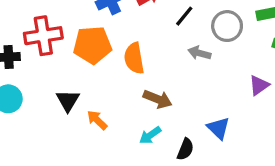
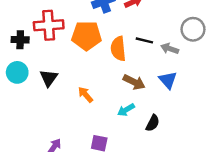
black line: (184, 16) -> (144, 40), moved, turned 60
black triangle: (68, 101) -> (49, 78), moved
blue triangle: (219, 128) -> (168, 80), moved

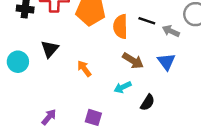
cyan circle: (17, 72) -> (18, 62), moved

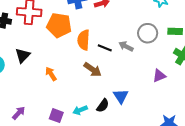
black line: (147, 21) -> (105, 48), moved
blue triangle: (166, 62) -> (121, 96), moved
cyan arrow: (123, 87) -> (80, 110), moved

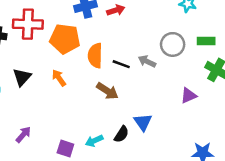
orange arrow: (51, 74) -> (59, 78), moved
purple arrow: (19, 113) -> (23, 135), moved

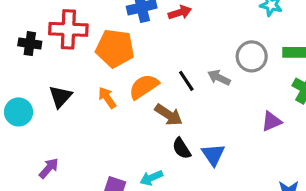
orange semicircle: (95, 56) -> (144, 87), moved, turned 55
black line: (121, 64) -> (186, 81), turned 36
black semicircle: (121, 134) -> (182, 148), moved, turned 114
purple arrow: (23, 135) -> (49, 168), moved

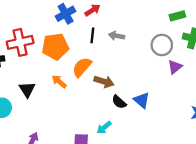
gray circle: (252, 56) -> (162, 45), moved
gray arrow: (219, 78) -> (117, 36), moved
black line: (186, 81) -> (92, 35), moved, turned 56

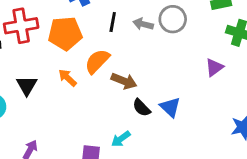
gray circle: (162, 45) -> (173, 19), moved

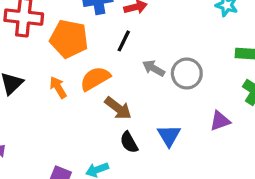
gray circle: (173, 19) -> (187, 73), moved
gray arrow: (143, 24) -> (154, 68), moved
blue triangle: (170, 107) -> (169, 136), moved

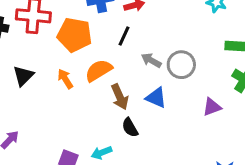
brown arrow: (118, 108) -> (120, 97), turned 30
blue triangle: (169, 136) -> (156, 98), moved, turned -35

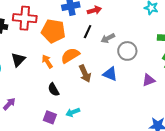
gray arrow: (151, 60) -> (108, 38), moved, turned -56
black semicircle: (130, 127) -> (54, 90), moved

